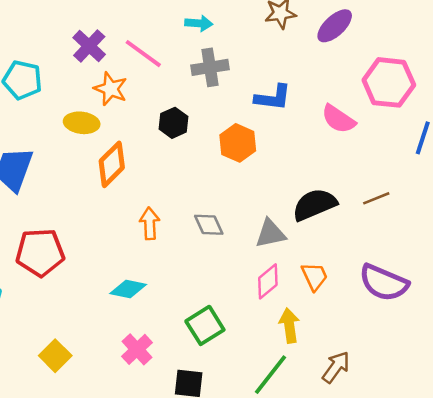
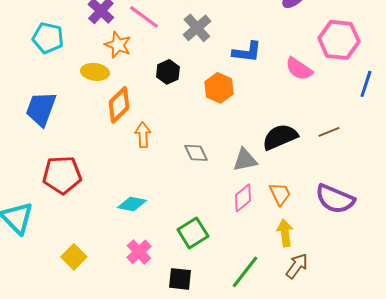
gray cross: (210, 67) -> (197, 28), turned -32
orange arrow: (150, 224) -> (143, 135), moved
yellow arrow: (289, 325) -> (285, 233), moved

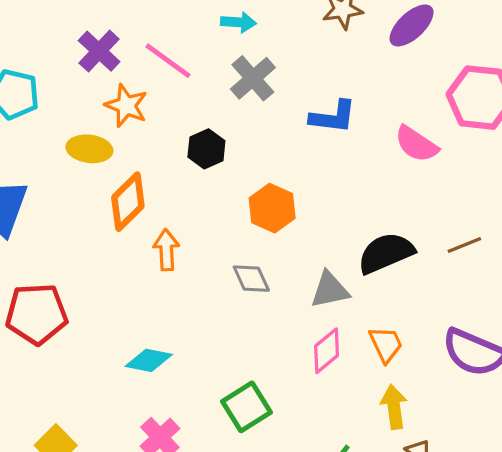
orange hexagon: (219, 88) -> (272, 208), moved

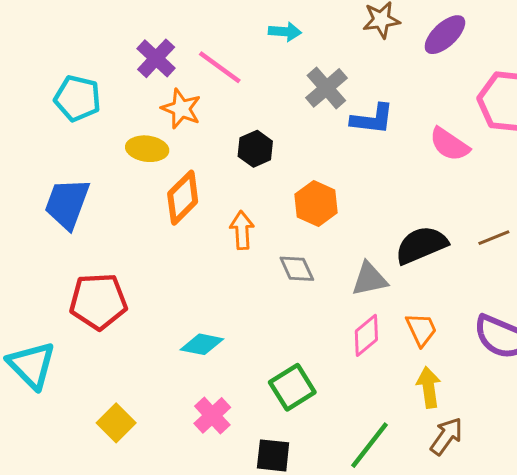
gray cross: (253, 78) -> (326, 88), moved
orange arrow: (166, 250) -> (242, 230), moved

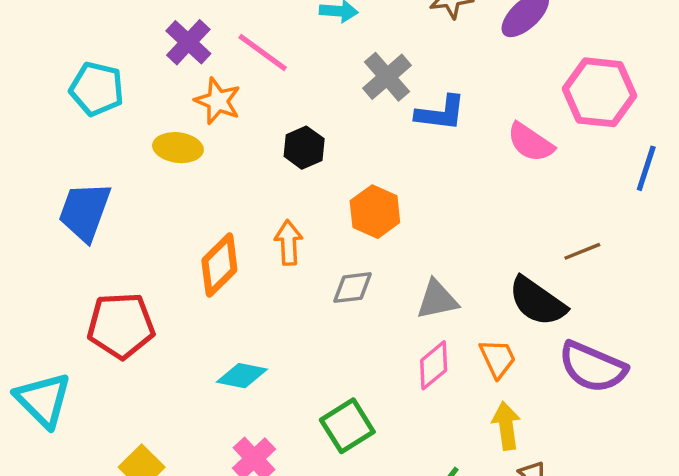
orange diamond: (183, 198) -> (219, 265), moved
black semicircle: (421, 245) -> (537, 301), moved, turned -122
gray diamond: (297, 269) -> (352, 288), turned -72

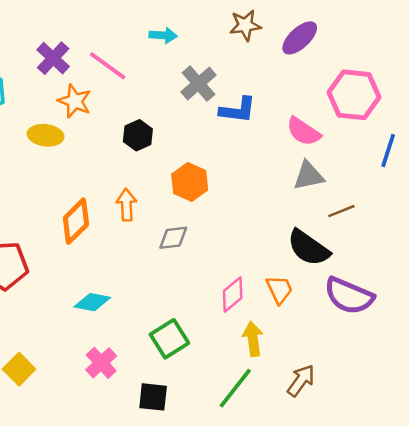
gray triangle: (437, 300) -> (309, 176), moved
yellow arrow: (506, 426) -> (253, 339), moved

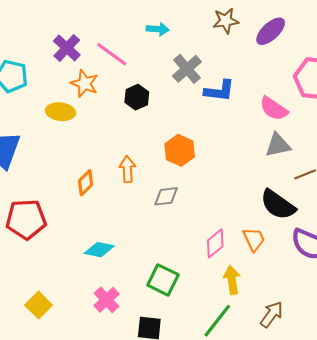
black hexagon: (138, 135) -> (137, 97), moved
orange diamond: (76, 221) -> (86, 183), size x0.7
green square: (169, 339) -> (163, 280), turned -32

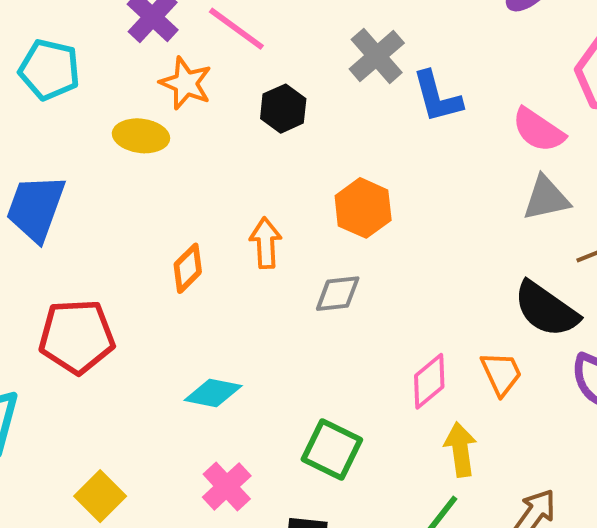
blue L-shape: (219, 91) -> (437, 97), turned 68

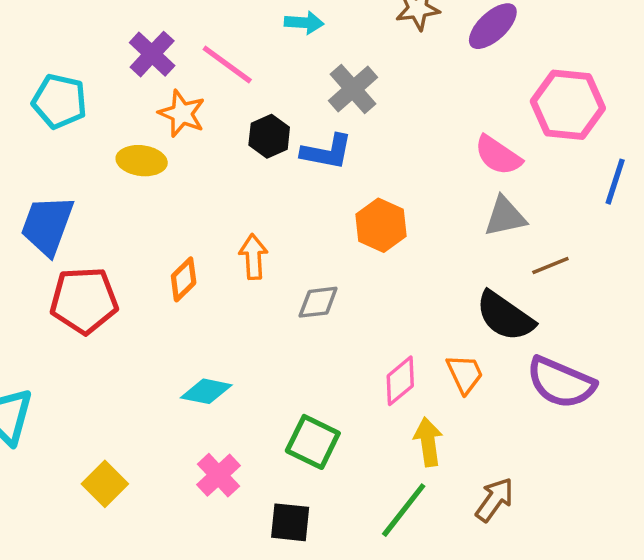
blue L-shape: (437, 97) -> (327, 152), moved, turned -64
orange hexagon: (363, 208) -> (381, 225), moved
red pentagon: (77, 337) -> (84, 300), moved

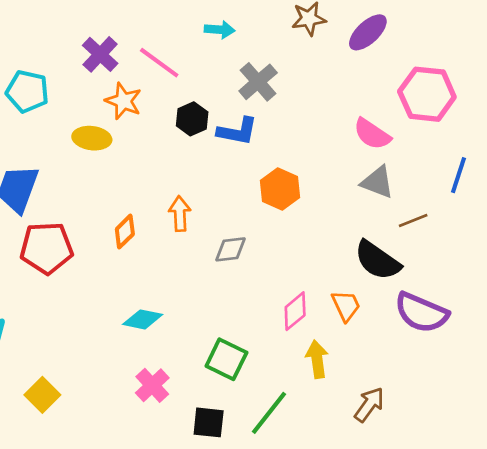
blue line: (615, 182) -> (459, 175), moved
gray triangle: (505, 217) -> (377, 182), turned 33
yellow square: (105, 484) -> (42, 395), moved
green line: (404, 510) -> (269, 413), moved

